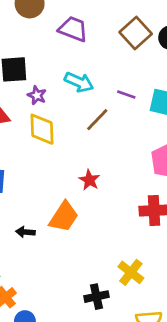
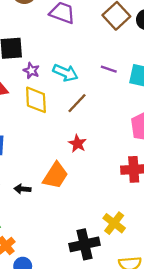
cyan arrow: (79, 82) -> (65, 73), moved
brown line: (97, 120) -> (77, 103), moved
black cross: (96, 297) -> (84, 244), size x1.4

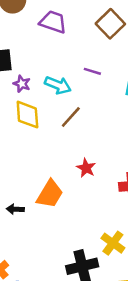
purple line: (109, 69) -> (92, 71), moved
red star: (77, 143) -> (86, 168), moved

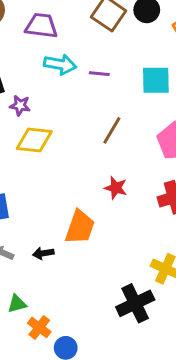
cyan arrow: (58, 85) -> (60, 64), moved
yellow diamond: (27, 115) -> (34, 140), turned -68
brown line: (71, 117) -> (112, 130), moved

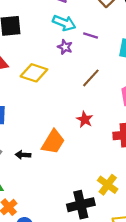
purple star: (20, 105) -> (65, 47), moved

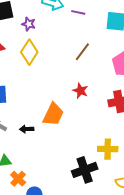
purple star: (65, 47) -> (29, 24), moved
yellow diamond: (34, 73) -> (29, 52), turned -70
yellow cross: (108, 185) -> (108, 149), turned -30

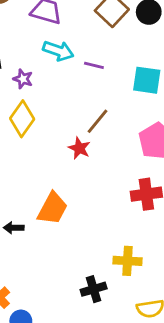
red star: (80, 91) -> (79, 148), moved
black cross: (85, 170) -> (94, 289), size x0.7

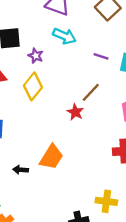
purple line: (94, 65) -> (101, 56), moved

